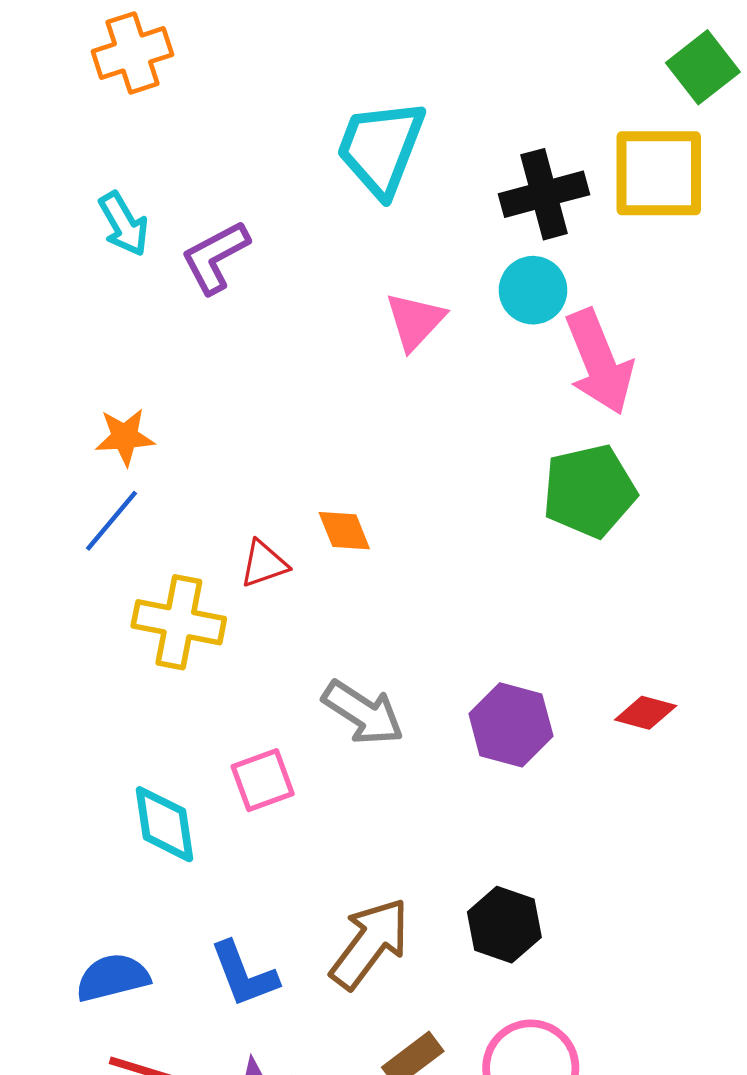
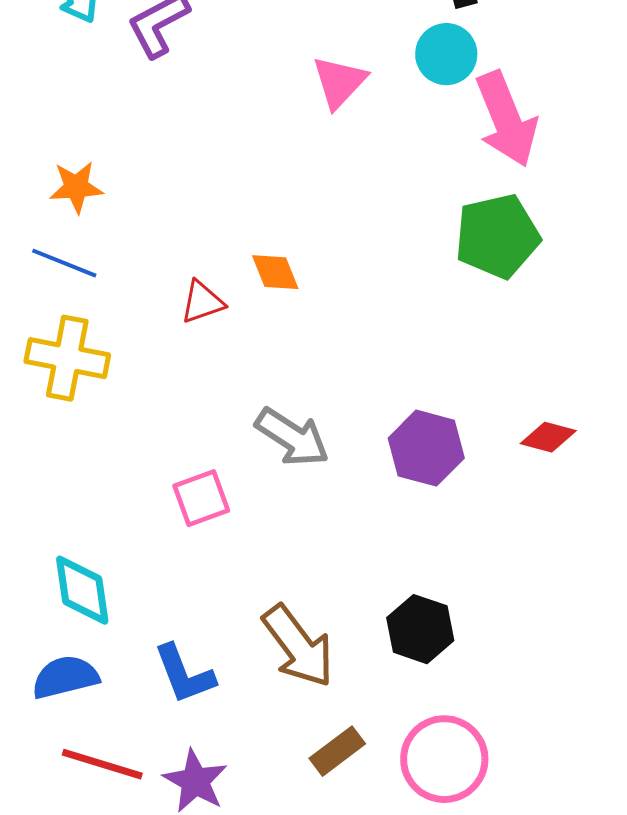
blue line: (112, 521) -> (64, 263), turned 72
yellow cross: (179, 622) -> (67, 358), moved
cyan diamond: (164, 824) -> (82, 590), moved
brown arrow: (370, 943) -> (298, 646), turned 106

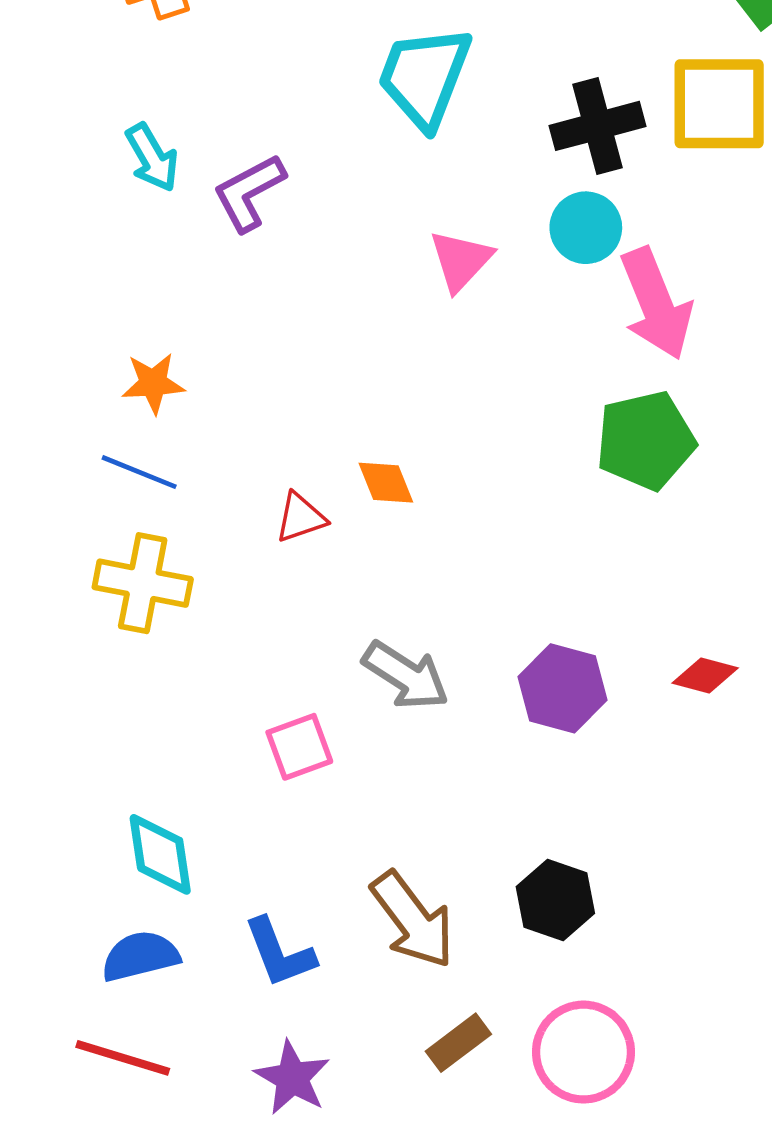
red line: (102, 764) -> (123, 1058), moved

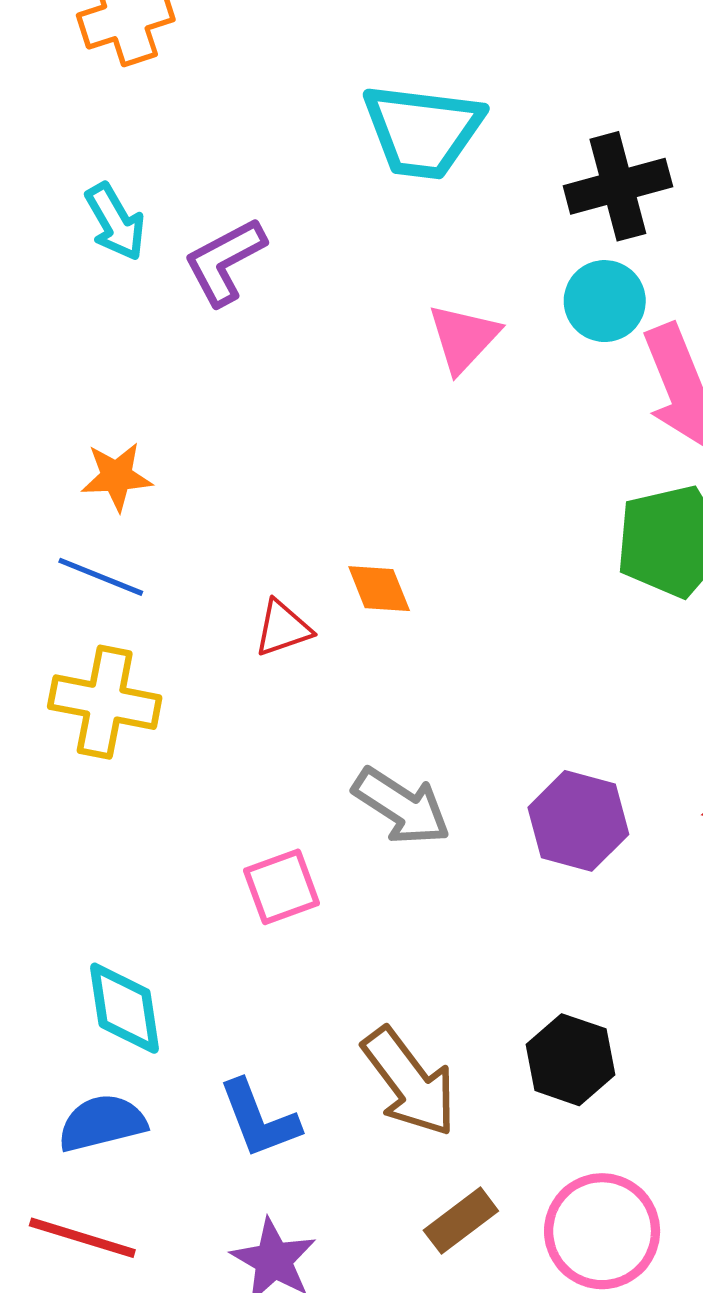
cyan trapezoid: (424, 77) -> (423, 131), turned -104

